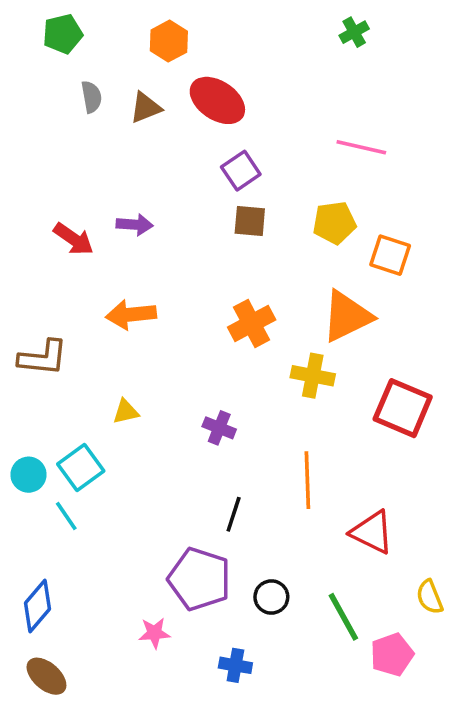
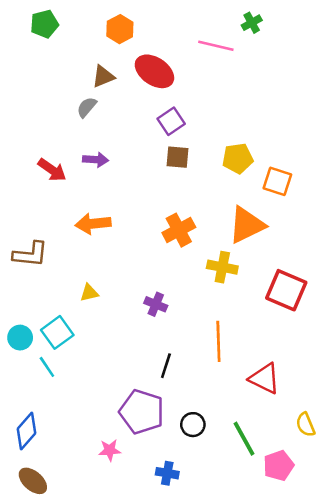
gray semicircle: (91, 97) -> (87, 107), moved, turned -130
pink line: (361, 147) -> (216, 46), moved

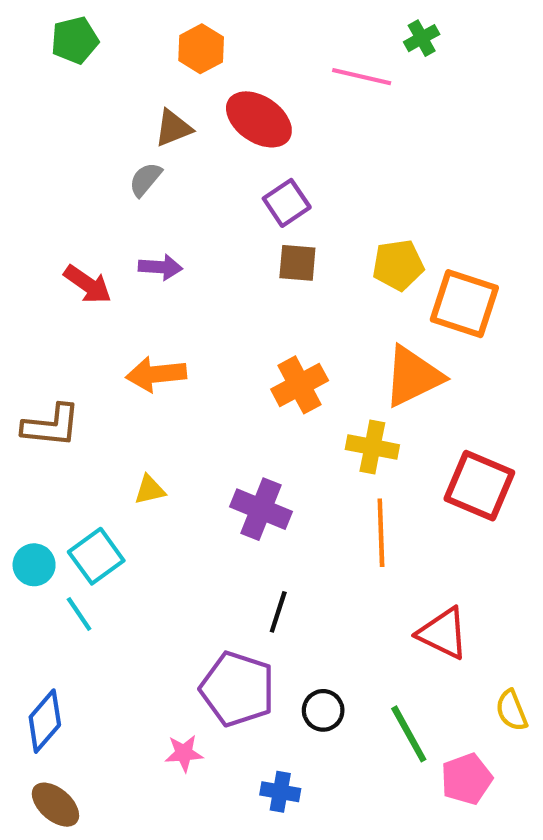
orange square: (277, 181) -> (464, 304), size x1.4
purple cross: (156, 304) -> (261, 509), size x1.5
orange line: (218, 341) -> (381, 533), moved

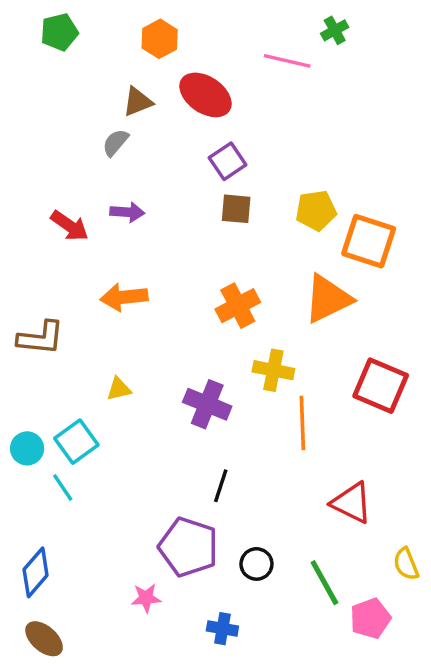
yellow cross: (372, 447) -> (273, 370), moved

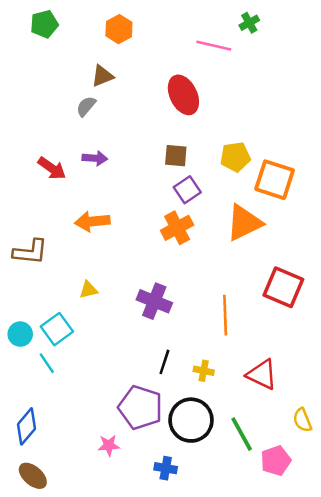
red ellipse: (205, 95) -> (183, 95), moved, turned 30
purple square: (228, 161) -> (187, 190), moved
yellow cross: (273, 370) -> (204, 371), moved, size x0.7
black circle: (256, 564) -> (191, 420), size x1.8

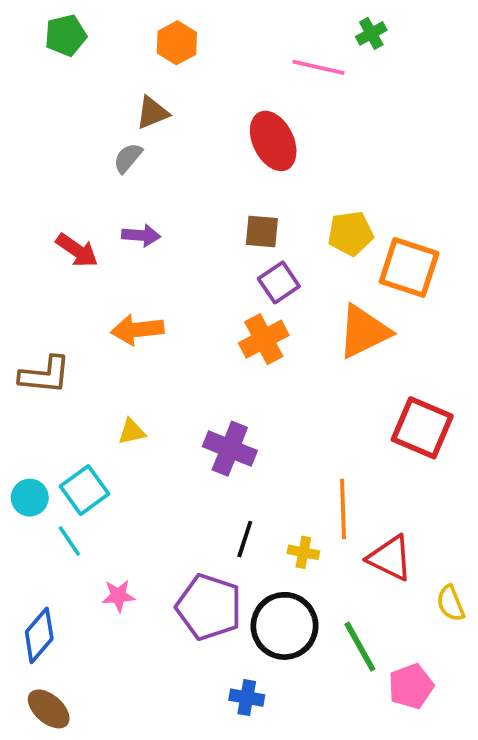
orange line: (225, 315) -> (343, 509), moved
yellow semicircle: (302, 420) -> (451, 603), moved
pink star: (109, 445) -> (118, 596), moved

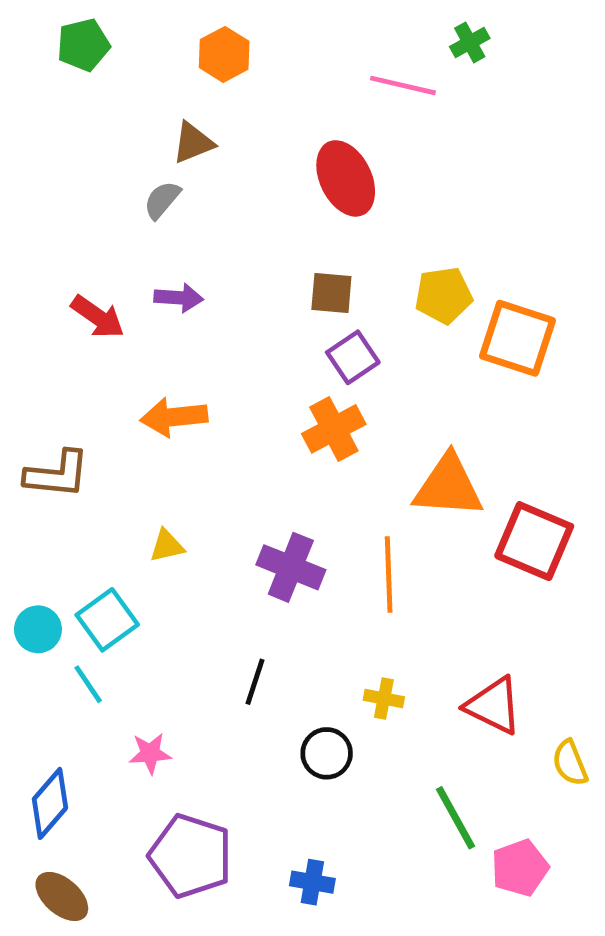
orange triangle: (364, 332) -> (448, 486), moved, turned 30
orange line: (343, 509) -> (389, 574), moved
black line: (245, 539) -> (255, 682), moved
purple pentagon: (209, 607) -> (191, 856), moved
black circle: (284, 626) -> (327, 753), moved, size x0.6

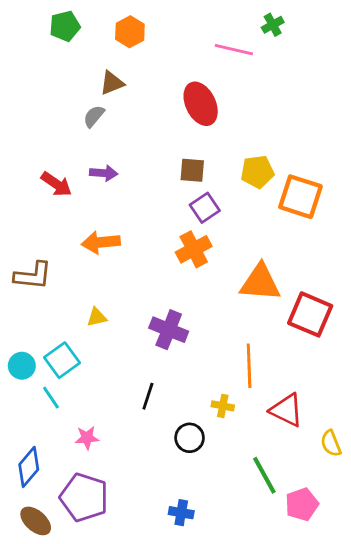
green pentagon: (83, 45) -> (65, 26), moved
orange line: (389, 574) -> (249, 366), moved
purple pentagon: (191, 856) -> (84, 497), moved

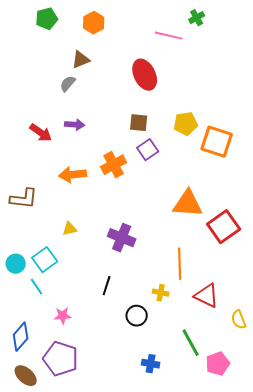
orange cross: (194, 249) -> (114, 165), moved
red square: (310, 314) -> (224, 227), turned 32
blue cross: (181, 513) -> (151, 364), moved

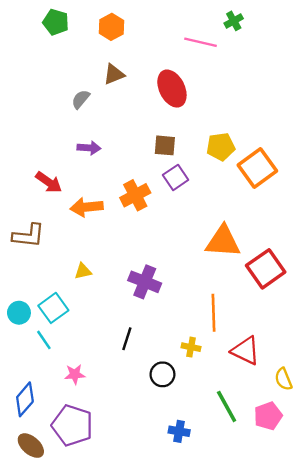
green pentagon: (47, 19) -> (56, 22), turned 30
brown triangle: (81, 60) -> (114, 74), moved
red arrow: (41, 133) -> (49, 182), moved
orange square: (217, 142) -> (257, 168), turned 36
pink pentagon: (218, 364) -> (268, 416), moved

